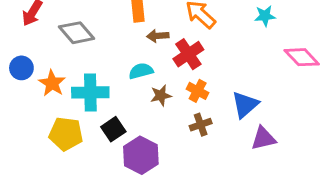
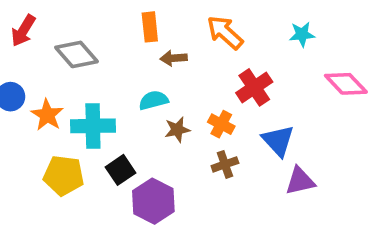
red cross: (188, 54) -> (254, 87), moved
blue triangle: (245, 105) -> (278, 141), turned -32

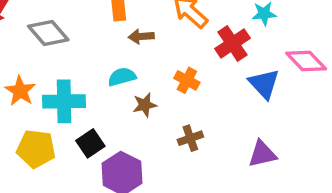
red cross: (254, 87) -> (232, 43), moved
orange cross: (221, 124) -> (187, 80), moved
blue triangle: (278, 141) -> (264, 84), moved

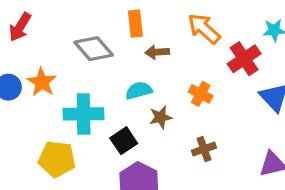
gray diamond: (48, 33) -> (94, 49), moved
orange star: (20, 91) -> (42, 82), moved
black square: (90, 143) -> (124, 141), moved

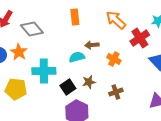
gray diamond: (94, 49) -> (32, 29), moved
brown arrow: (157, 52) -> (92, 45), moved
brown star: (161, 117) -> (89, 82), moved
yellow pentagon: (57, 159) -> (16, 89), moved

